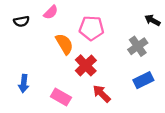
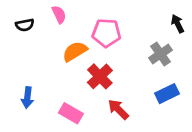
pink semicircle: (51, 12) -> (59, 14), turned -70
black arrow: (152, 20) -> (178, 24), turned 35
orange semicircle: (64, 44) -> (75, 51), turned -90

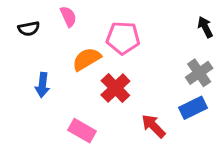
gray cross: (160, 54) -> (199, 73), moved
blue arrow: (27, 97) -> (42, 85), moved
red arrow: (118, 109) -> (153, 126), moved

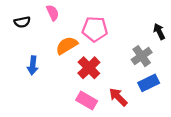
black arrow: (205, 27) -> (159, 31), moved
gray cross: (199, 73) -> (142, 56), moved
pink rectangle: (82, 131) -> (87, 101), moved

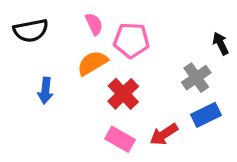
pink semicircle: (53, 13) -> (94, 24), moved
black semicircle: (22, 22) -> (31, 31), size x1.5
red arrow: (118, 97) -> (164, 134), turned -78

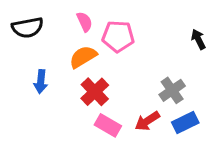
gray cross: (196, 78) -> (172, 90), moved
red cross: (123, 94) -> (95, 92), moved
blue rectangle: (206, 115) -> (185, 122), moved

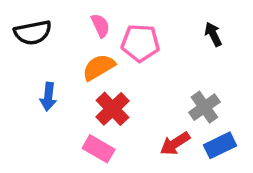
black arrow: (198, 39) -> (213, 34), moved
pink rectangle: (108, 125) -> (99, 149), moved

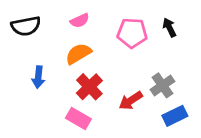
pink semicircle: (100, 26) -> (80, 21), turned 90
pink pentagon: (140, 43) -> (132, 33), moved
red arrow: (175, 144) -> (131, 101), moved

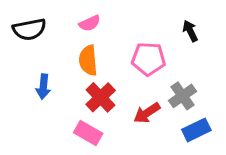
pink pentagon: (132, 33) -> (148, 59), moved
orange semicircle: (78, 54) -> (88, 60), turned -64

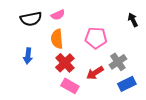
black semicircle: (29, 29) -> (31, 19), moved
black arrow: (190, 31) -> (133, 20), moved
pink rectangle: (88, 133) -> (70, 86), moved

